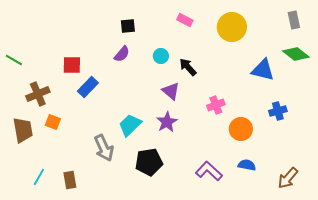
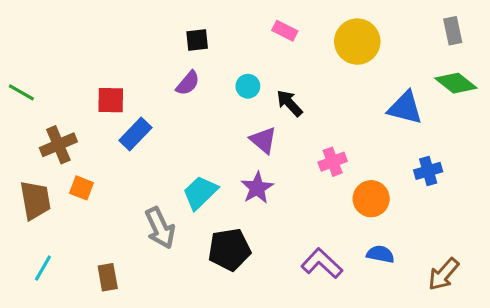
cyan line: (39, 177) -> (43, 268), moved

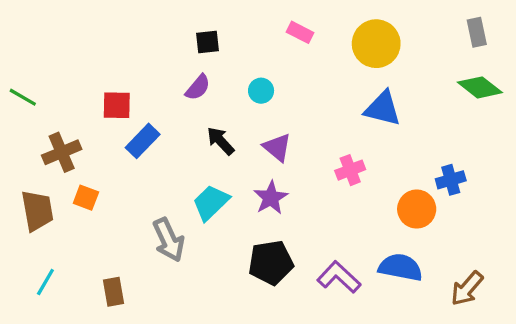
black arrow: (289, 103) -> (220, 141), moved
blue triangle: (405, 108) -> (383, 108), moved
orange circle: (371, 199) -> (417, 209), moved
black pentagon: (229, 250) -> (271, 263), moved
blue semicircle: (380, 254) -> (400, 267), size x1.5

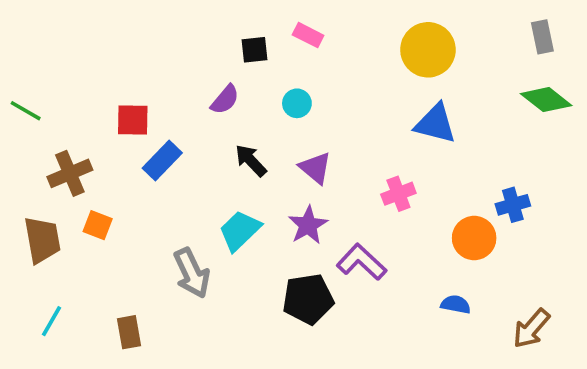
pink rectangle: (300, 32) -> (308, 35), moved
black square: (208, 42) -> (255, 50), moved
blue semicircle: (400, 267) -> (456, 304), size x0.6
purple L-shape: (339, 277) -> (362, 262), moved

